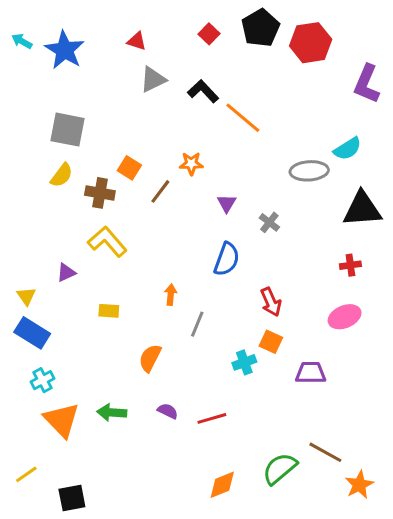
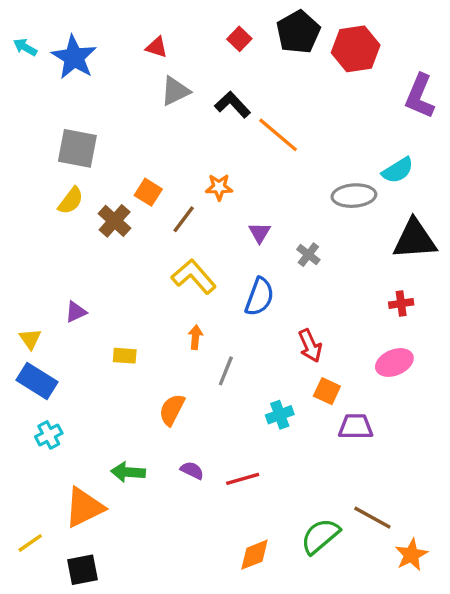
brown cross: (100, 193) -> (115, 221), turned 32
yellow L-shape: (107, 242) -> (194, 276), moved
orange square: (271, 342) -> (327, 391), moved
orange triangle: (62, 420) -> (84, 507), moved, turned 48

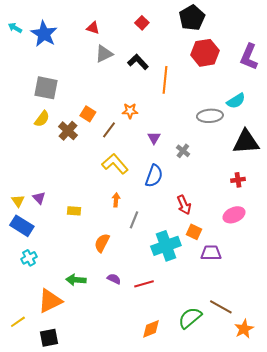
black pentagon: (298, 32) -> (192, 18), moved
red hexagon: (356, 49) -> (205, 53), moved
orange line: (278, 135) -> (165, 80), turned 56
purple triangle: (76, 312) -> (39, 198), moved, turned -48
cyan cross: (280, 415) -> (166, 246), size x1.8

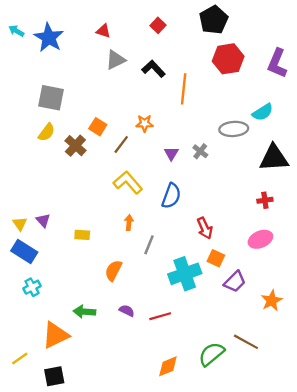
gray cross: (183, 151) -> (200, 151), moved
purple trapezoid: (211, 253) -> (235, 282), turned 135
orange star: (244, 329) -> (272, 301), moved

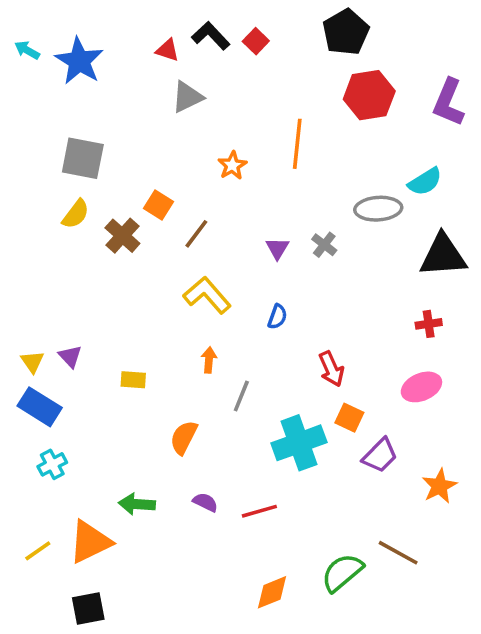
black L-shape: (153, 69) -> (211, 36), moved
orange star: (145, 123) -> (232, 165), moved, turned -30
blue semicircle: (171, 196) -> (277, 317), size x0.6
yellow line: (20, 358) -> (38, 551), moved

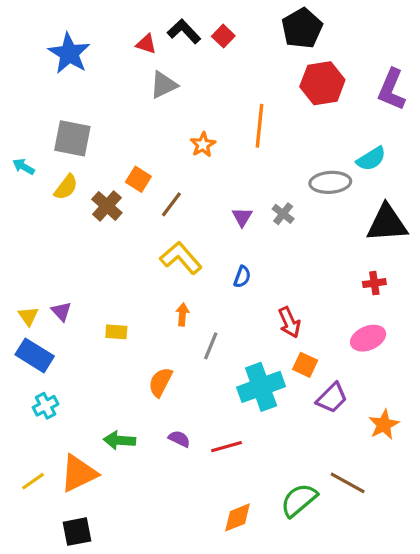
cyan arrow: (27, 50) -> (24, 167), moved

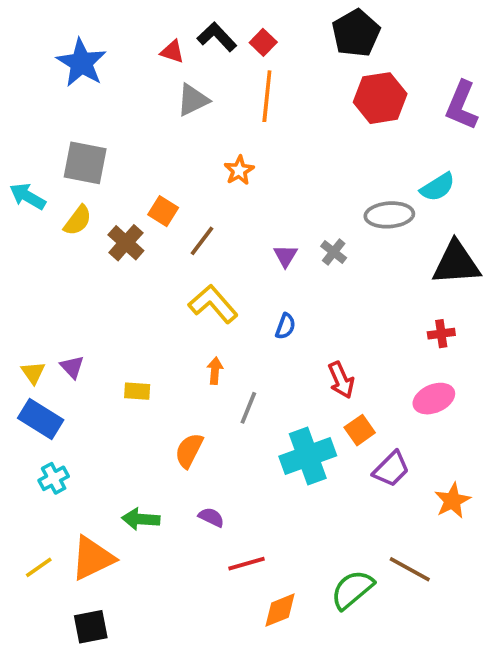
orange line: (260, 126) -> (267, 96), moved
cyan arrow: (24, 167) -> (28, 196), size x1.4
orange square: (305, 365) -> (360, 430), turned 30
red line: (226, 447) -> (247, 564), moved

